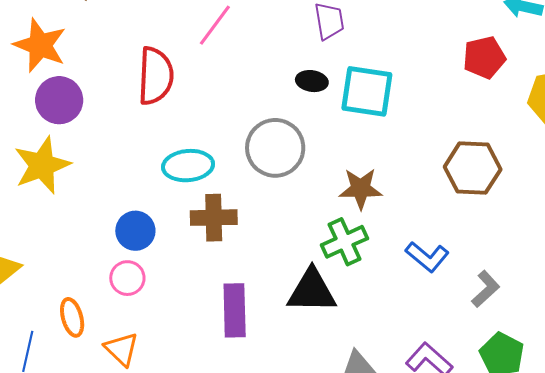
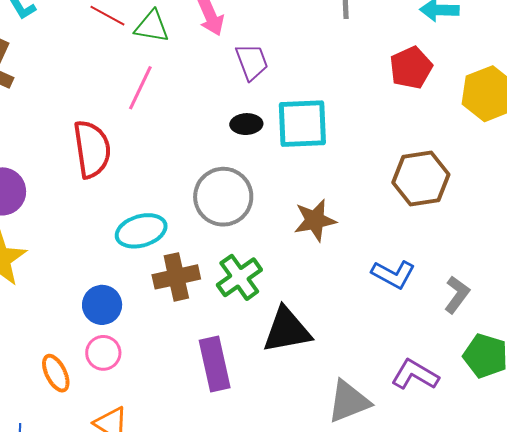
green cross: (345, 242) -> (239, 277), moved
orange ellipse: (72, 317) -> (56, 373), moved

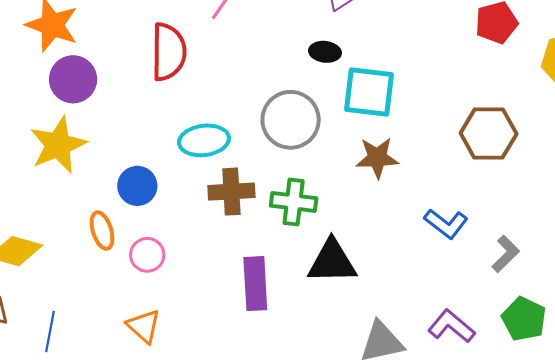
cyan square: (302, 124) -> (369, 92), moved
green cross: (239, 277) -> (294, 202), turned 33
blue circle: (102, 305) -> (137, 186), moved
orange ellipse: (56, 373) -> (102, 231), moved

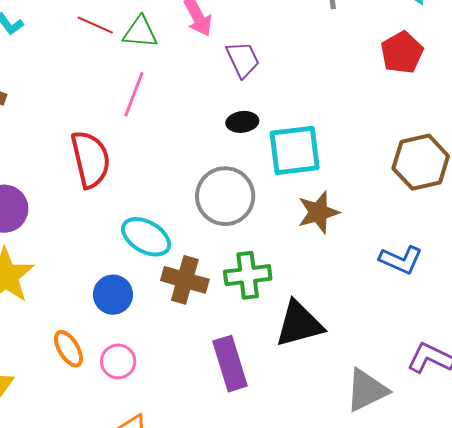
cyan ellipse: (204, 140) -> (146, 237), turned 51
blue circle: (137, 186) -> (113, 295), moved
brown cross: (231, 192) -> (185, 280), turned 33

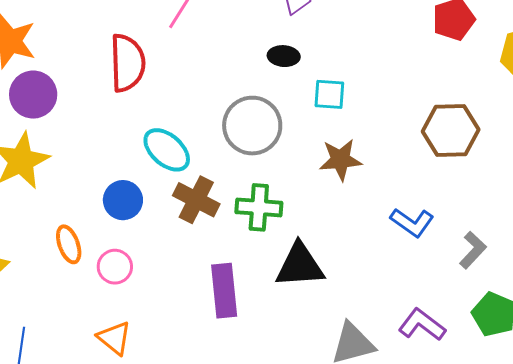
cyan square: (295, 150) -> (329, 94), size x0.6

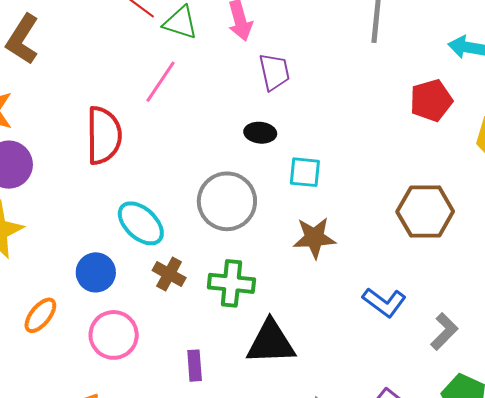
brown cross: (196, 200) -> (169, 274), size x0.7
orange ellipse: (69, 244) -> (40, 315), turned 57
pink circle: (115, 267) -> (114, 335), moved, size x1.4
purple rectangle: (224, 291) -> (195, 366), size x0.6

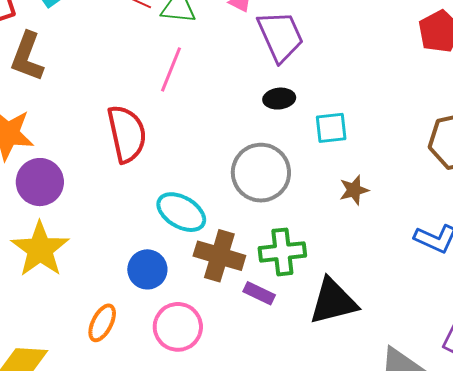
purple trapezoid: (274, 72) -> (280, 36), size x1.4
brown star: (314, 238) -> (354, 190), size x0.7
brown cross: (169, 274) -> (219, 256), size x1.5
purple rectangle: (195, 366) -> (259, 293), moved, turned -48

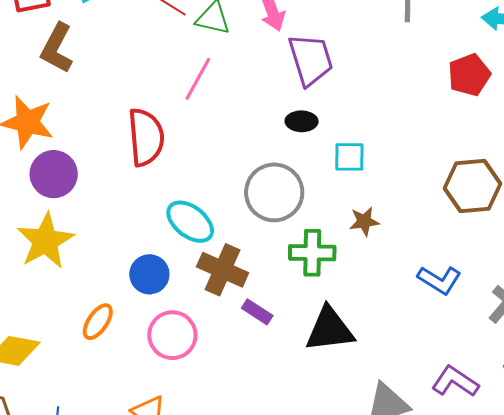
green cross: (282, 252) -> (312, 253), moved

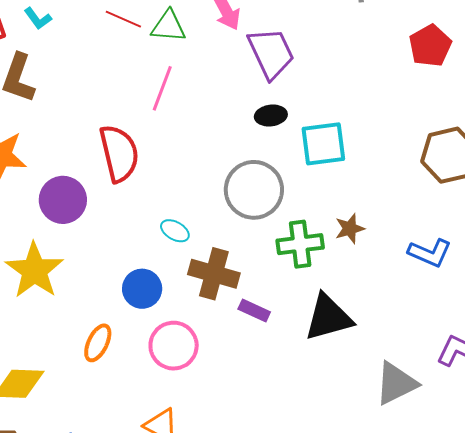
cyan square: (349, 157) -> (323, 144), size x1.4
purple circle: (54, 174) -> (63, 200), moved
brown star: (364, 221) -> (350, 229), moved
cyan ellipse: (190, 222) -> (175, 231), size x0.6

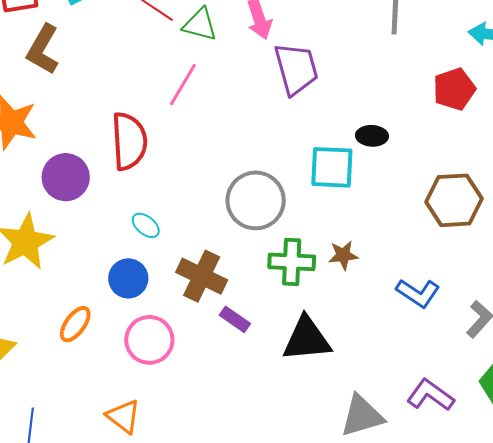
black ellipse: (271, 116) -> (372, 136), moved
cyan ellipse: (175, 231) -> (146, 225), moved

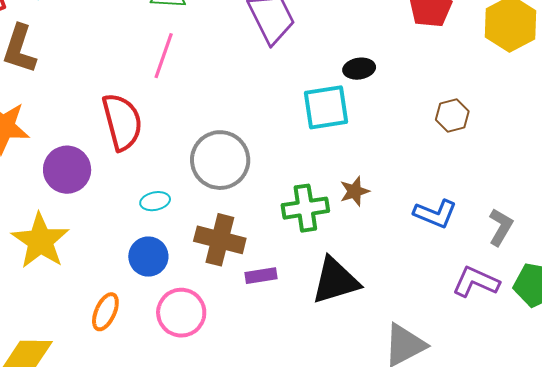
gray circle: (256, 200) -> (220, 160), moved
brown hexagon: (454, 200) -> (452, 116), size x0.6
cyan ellipse: (146, 225) -> (155, 201), turned -40
purple rectangle: (235, 319) -> (261, 276), turned -32
purple L-shape: (430, 395) -> (476, 282), moved

